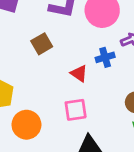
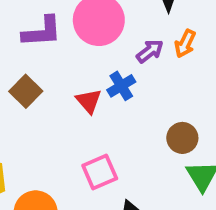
red triangle: (79, 73) -> (89, 101), moved, turned 30

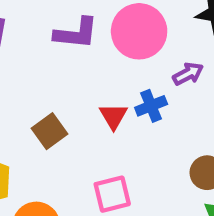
brown square: (26, 91) -> (50, 131), moved

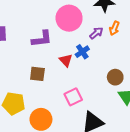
purple L-shape: (76, 33) -> (42, 39), moved
brown square: (50, 131) -> (37, 74), turned -35

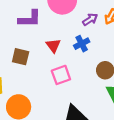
blue cross: (82, 52) -> (82, 44), moved
pink square: (73, 97) -> (61, 75), moved

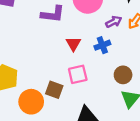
brown square: (21, 57) -> (54, 90), moved

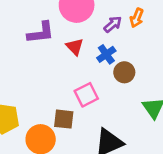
red triangle: (73, 44) -> (75, 47), moved
brown circle: (123, 75) -> (124, 72), moved

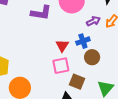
red triangle: (75, 47) -> (62, 46), moved
brown square: (64, 119) -> (77, 82), moved

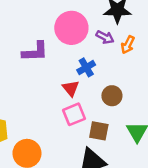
purple arrow: (93, 21) -> (105, 37), moved, turned 64
blue cross: (83, 41) -> (86, 67), moved

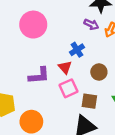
pink circle: (71, 28) -> (33, 25), moved
purple L-shape: (35, 52) -> (39, 76), moved

